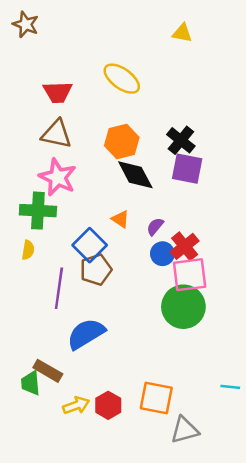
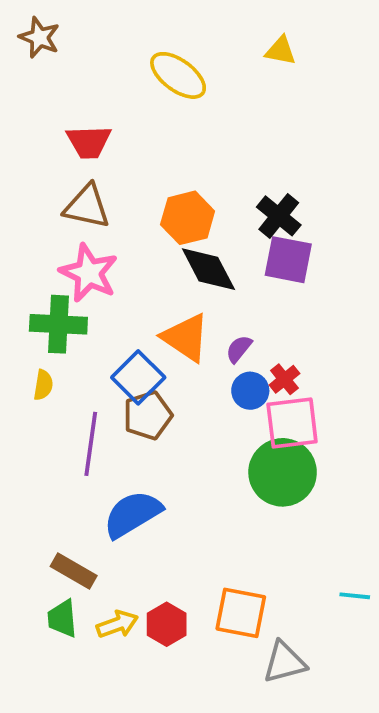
yellow ellipse: (122, 79) -> (178, 75), moved
orange triangle: (121, 219) -> (186, 338), size x1.8
red cross: (185, 246) -> (284, 379), size x0.7
green trapezoid: (31, 383) -> (62, 619), moved

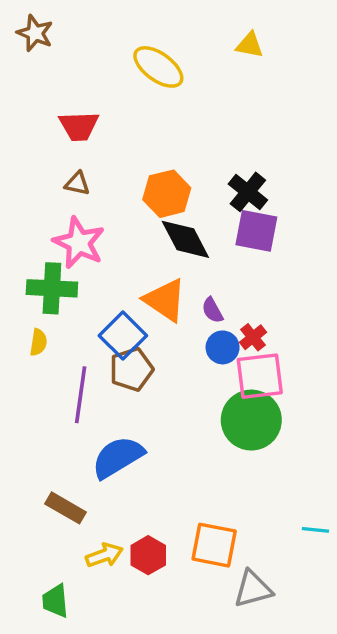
brown triangle: (87, 206) -> (77, 184), size x0.6
purple semicircle: (239, 349) -> (212, 310), turned -68
green trapezoid: (62, 619) -> (55, 601), moved

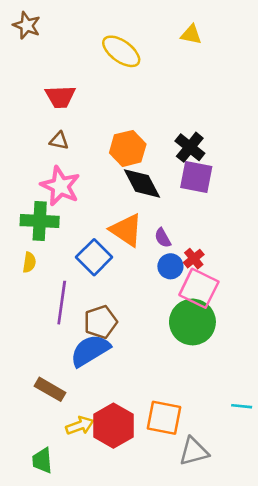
brown pentagon: (131, 369) -> (101, 322), moved
pink square: (260, 376) -> (199, 288), turned 33
red hexagon: (148, 555) -> (113, 426), size x1.5

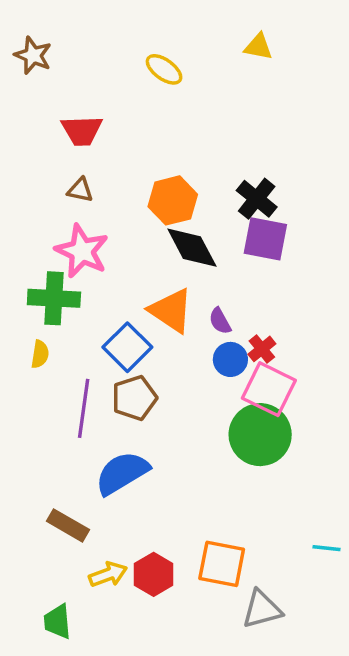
brown star: (27, 25) -> (33, 55), moved
yellow ellipse: (121, 51) -> (164, 69), size x0.7
brown pentagon: (101, 322) -> (134, 398), moved
red hexagon: (113, 426) -> (154, 574), size x0.7

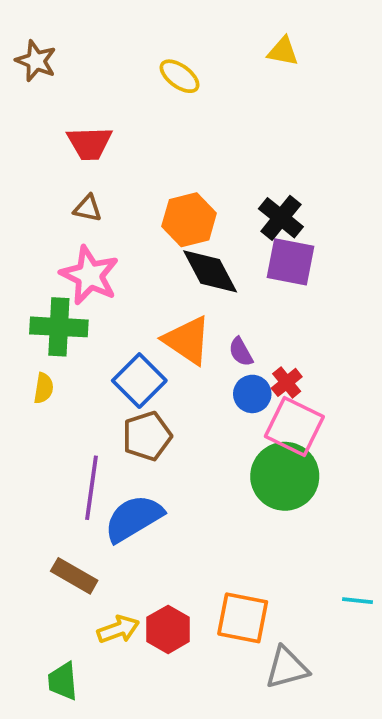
purple line: (84, 408) -> (91, 488), moved

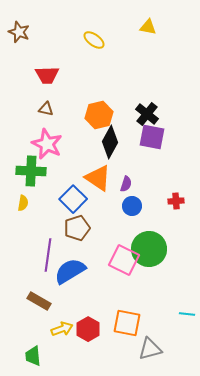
black diamond: (210, 271) -> (110, 142), turned 56
purple semicircle: (241, 352) -> (126, 184), turned -133
red cross: (287, 382) -> (176, 201), moved, turned 35
pink square: (294, 426) -> (124, 260), moved

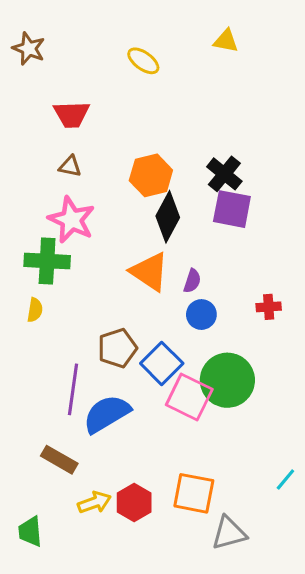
blue square: (73, 199) -> (162, 363), moved
cyan line: (187, 314) -> (285, 480), turned -56
green trapezoid: (33, 356) -> (30, 532), moved

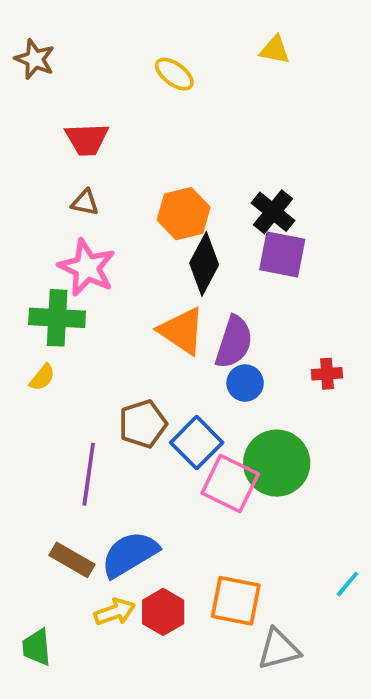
purple semicircle: (192, 281) -> (234, 342), size x1.8
yellow semicircle: (35, 310) -> (42, 377), turned 30
blue semicircle: (107, 414) -> (130, 554), moved

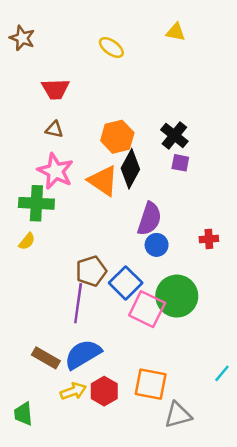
purple square: (282, 255) -> (180, 163), size x0.6
orange triangle: (182, 331) -> (103, 181), moved
purple line: (89, 474) -> (78, 303), moved

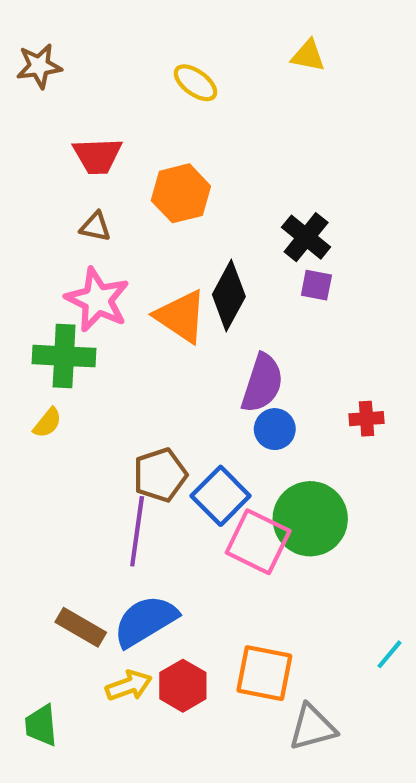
brown star: (22, 38) -> (39, 66), turned -30
orange hexagon: (117, 137) -> (181, 193), moved

